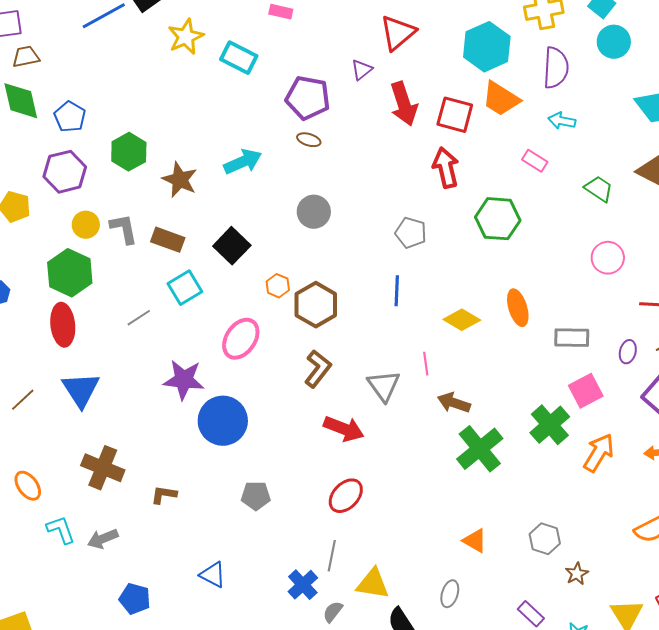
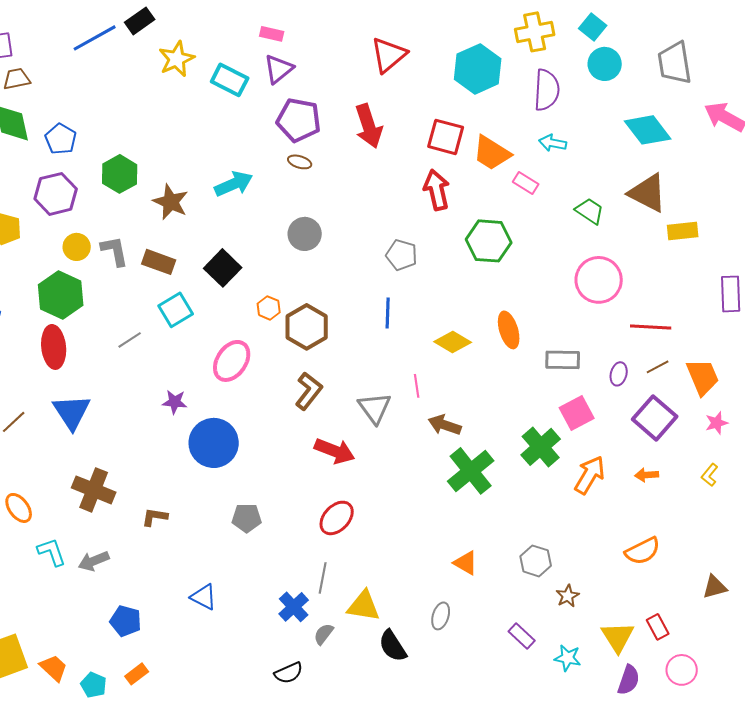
purple triangle: (362, 70) -> (279, 69), moved, size x1.4
orange trapezoid: (501, 99) -> (492, 153), moved
red arrow: (404, 104) -> (369, 126), moved
pink circle: (608, 258) -> (599, 280), size x1.4
purple star: (184, 380) -> (175, 402), size x0.6

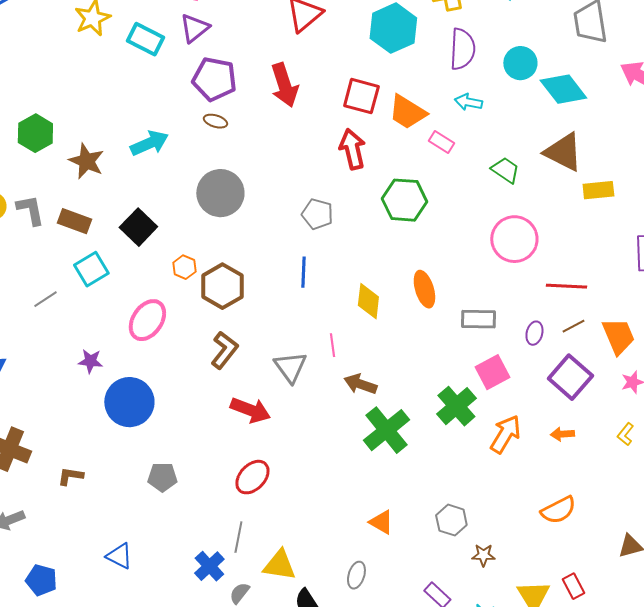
cyan circle: (605, 64) -> (520, 63), moved
gray circle: (305, 234) -> (220, 193), size x1.4
yellow diamond: (453, 342) -> (368, 301), turned 66
brown star: (568, 596) -> (483, 555), turned 30

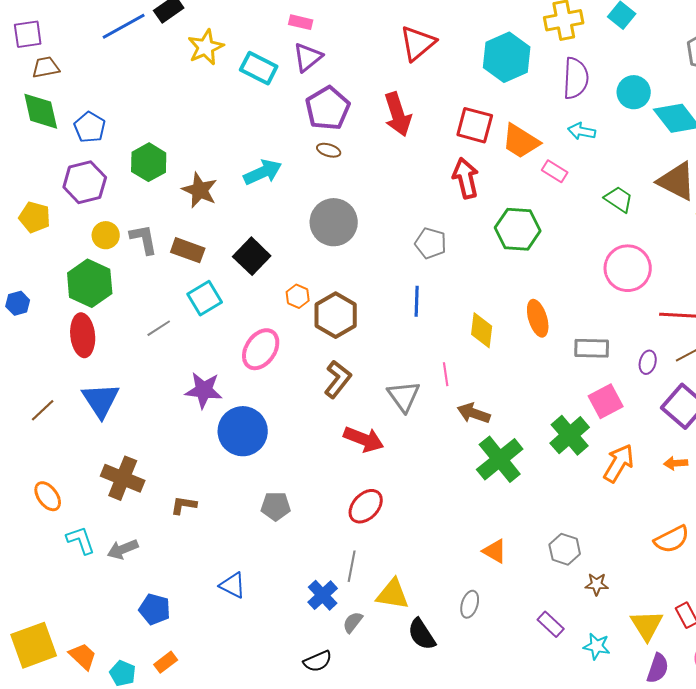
purple pentagon: (214, 79) -> (328, 108), turned 30
purple star: (90, 361) -> (204, 390), size x1.5

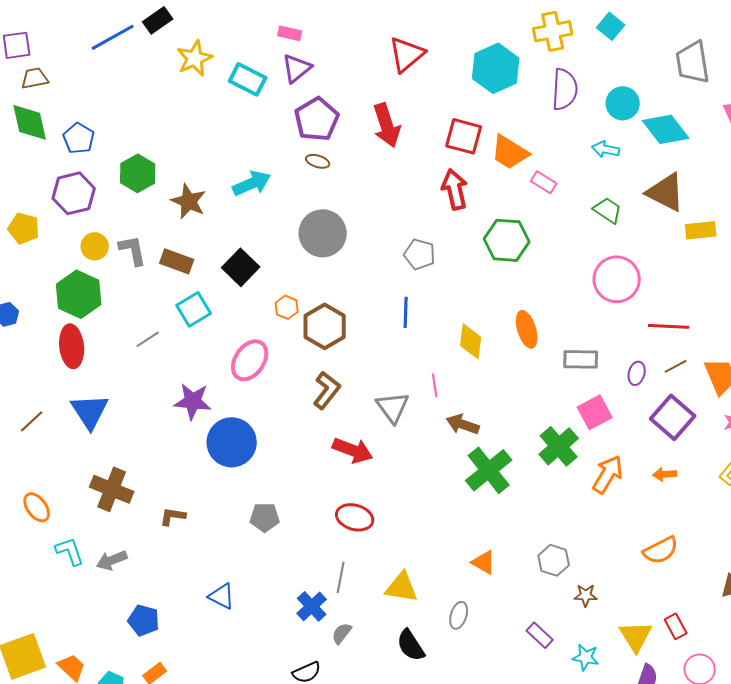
cyan arrow: (582, 131) -> (606, 149), moved
red ellipse: (366, 506) -> (355, 517), turned 63
yellow triangle: (393, 594) -> (402, 587), moved

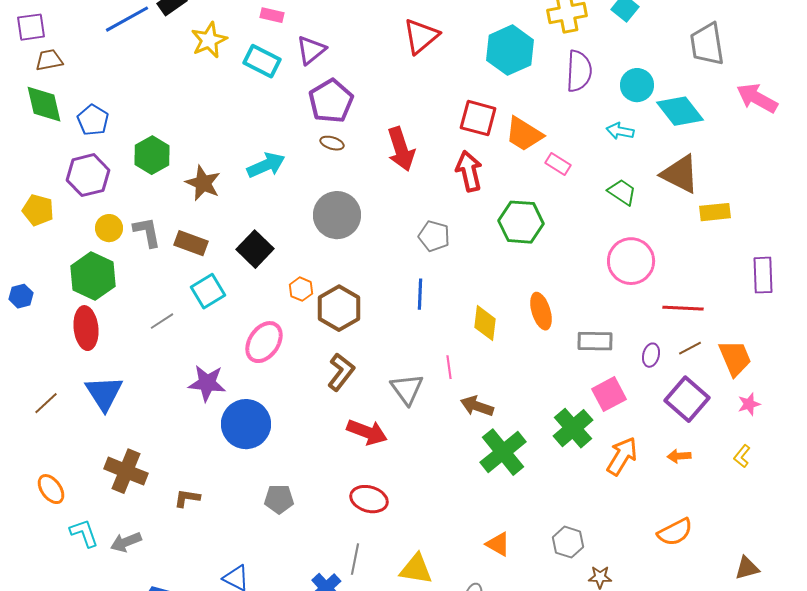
pink rectangle: (290, 33) -> (272, 15), moved
red arrow: (387, 125) -> (401, 149), moved

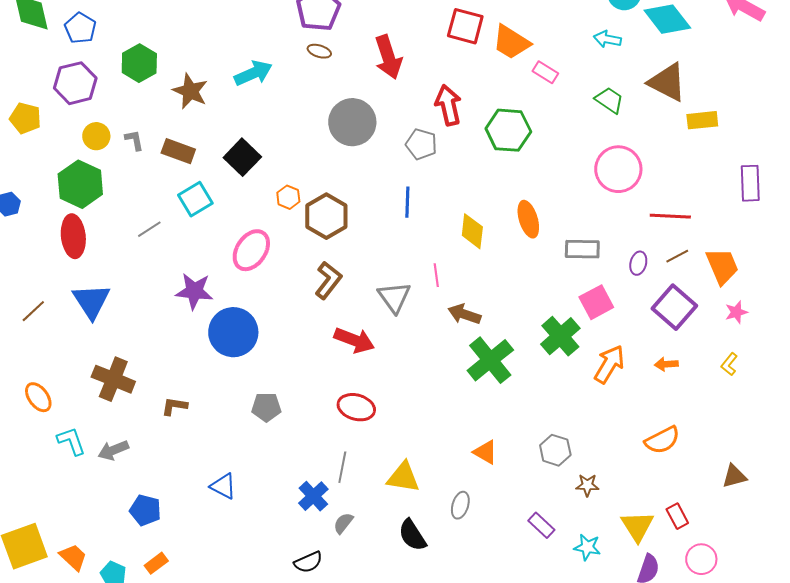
red arrow: (469, 171) -> (448, 105), moved
gray circle: (337, 215) -> (352, 122), moved
gray L-shape: (147, 232) -> (134, 140), size x0.7

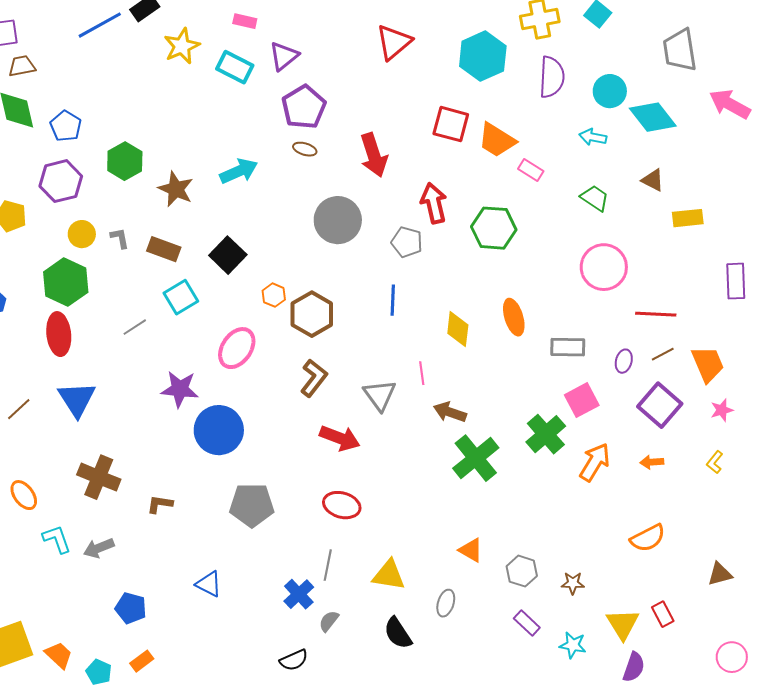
brown triangle: (667, 82) -> (653, 180), size x0.6
gray pentagon: (266, 407) -> (252, 505), size x1.5
gray hexagon: (555, 450) -> (522, 571), moved
pink circle: (701, 559) -> (732, 657), moved

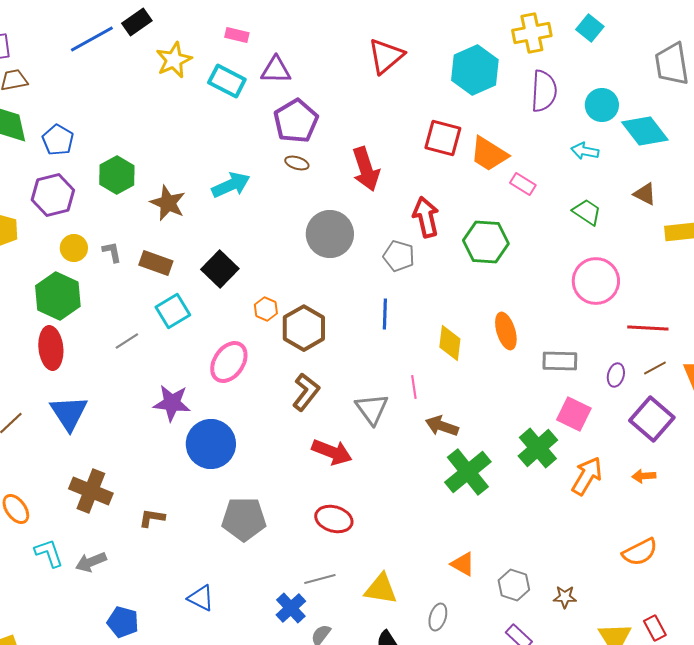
purple triangle: (284, 56) -> (276, 70), turned 40
pink square: (582, 400) -> (574, 414), turned -36
gray line: (328, 565) -> (320, 579), turned 64

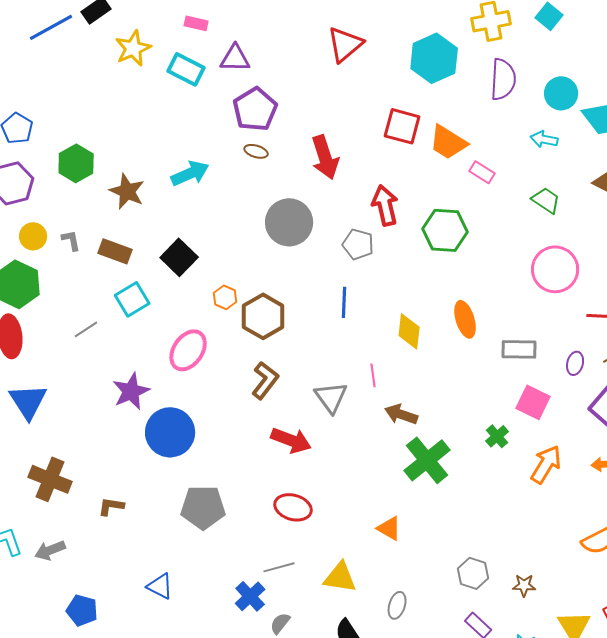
purple star: (172, 403) -> (131, 391), turned -30
green cross: (538, 448) -> (497, 436), size x0.6
orange triangle: (463, 564) -> (389, 528), moved

